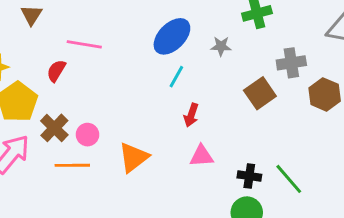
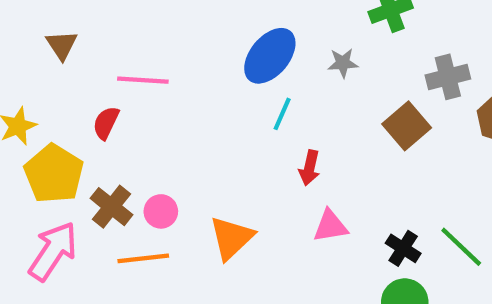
black cross: (249, 176) -> (403, 248), turned 30

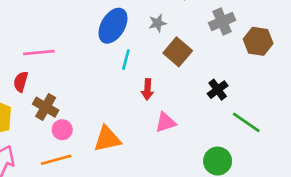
brown square: (407, 126) -> (178, 52), moved
brown cross: (111, 207) -> (46, 107), moved
orange triangle: (231, 238) -> (107, 139), turned 40
black cross: (403, 248) -> (218, 90), moved, turned 30

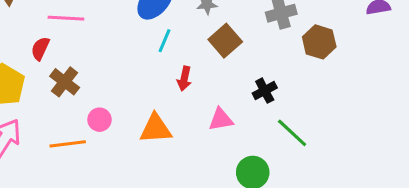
pink triangle: (166, 122) -> (221, 119), moved
pink circle: (62, 130) -> (100, 120), moved
orange triangle: (107, 139) -> (156, 129), moved

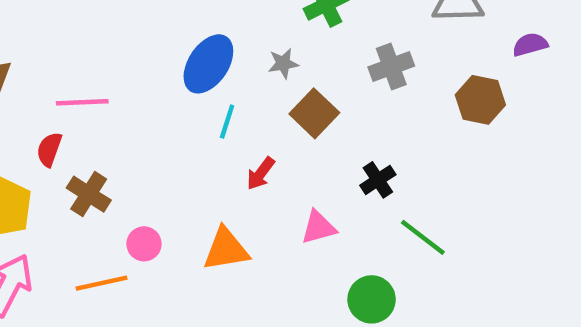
brown hexagon: (319, 42) -> (480, 100), moved
red arrow: (184, 79) -> (261, 173), turned 30

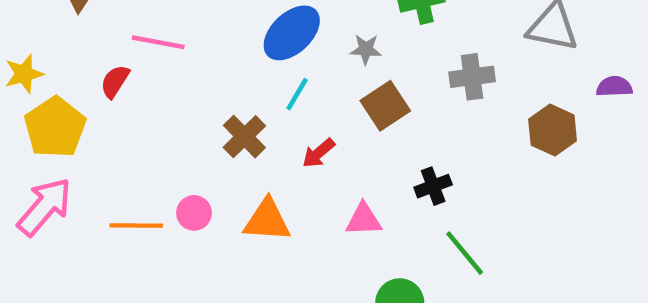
brown cross: (89, 194) -> (244, 137), moved
pink circle: (144, 244) -> (194, 213), moved

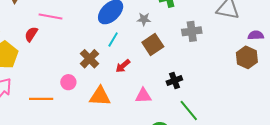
brown hexagon: (553, 130) -> (247, 57), moved
pink circle: (194, 213) -> (68, 82), moved

